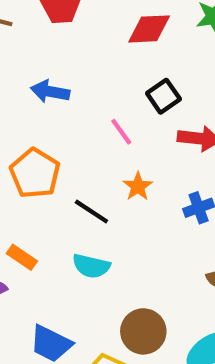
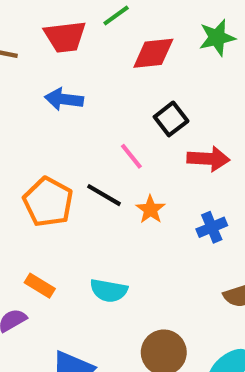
blue arrow: (50, 91) -> (64, 99), moved
black line: (91, 211) -> (104, 195), moved

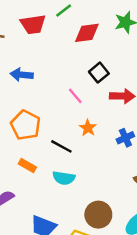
blue arrow: (64, 99) -> (22, 75), moved
black line: (104, 195) -> (61, 146), moved
orange rectangle: (40, 286) -> (27, 166), moved

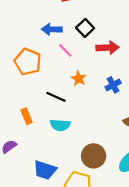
blue arrow: (22, 75) -> (52, 29), moved
orange pentagon: (26, 125) -> (28, 62), moved
orange rectangle: (27, 166) -> (26, 116), turned 42

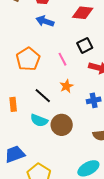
blue arrow: (52, 29) -> (45, 21), moved
brown circle: (94, 156) -> (62, 125), moved
blue trapezoid: (45, 170) -> (15, 154), turned 125

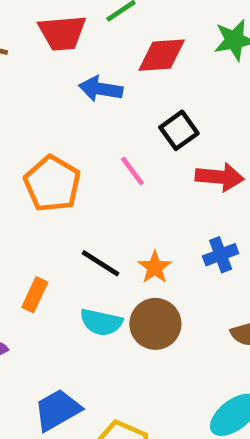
blue arrow: (45, 21) -> (101, 89), moved
orange star: (66, 86) -> (155, 267), moved
orange rectangle: (13, 104) -> (35, 295), turned 40

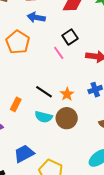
blue arrow: (101, 89) -> (36, 17), moved
black square: (179, 130) -> (70, 37), moved
orange pentagon: (52, 184) -> (18, 42), moved

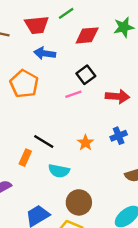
pink line: (59, 53) -> (73, 94), turned -72
black line: (44, 92) -> (44, 142), moved
brown circle: (67, 118) -> (79, 202), moved

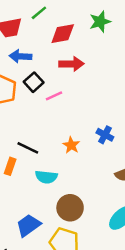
black square: (86, 75) -> (34, 82), moved
red arrow: (117, 96) -> (71, 64), moved
blue cross: (119, 136) -> (105, 135), turned -35

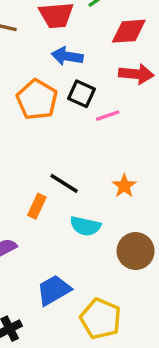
black square: (34, 82) -> (82, 94), turned -30
brown circle: (70, 208) -> (136, 251), moved

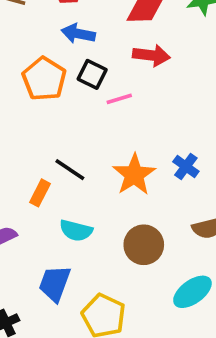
orange star: (124, 186) -> (134, 175), size x1.6
cyan semicircle: (85, 226) -> (76, 230), moved
blue trapezoid: (54, 290) -> (55, 283), turned -42

